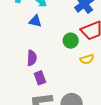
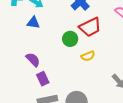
purple semicircle: (32, 58) -> (33, 60), turned -42

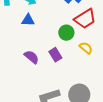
yellow semicircle: (88, 56) -> (86, 48), turned -112
purple rectangle: (43, 79) -> (55, 55), moved

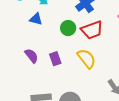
green circle: (66, 33) -> (68, 28), moved
yellow semicircle: (86, 48) -> (87, 59), size x1.5

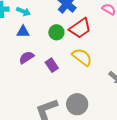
purple semicircle: (31, 56) -> (27, 57), moved, turned -70

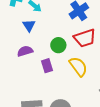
blue triangle: (23, 32) -> (29, 25), turned 40
green circle: (56, 32) -> (58, 45), moved

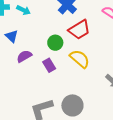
blue triangle: (29, 25) -> (12, 36), moved

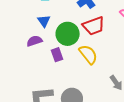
blue triangle: (12, 36) -> (44, 21), moved
green circle: (55, 43) -> (68, 34), size x1.5

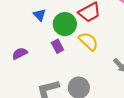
purple semicircle: (34, 41) -> (20, 53), moved

